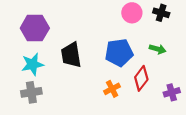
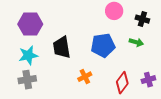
black cross: (161, 13) -> (142, 19), moved
red diamond: (141, 78) -> (122, 83), moved
orange cross: (112, 89) -> (85, 77), moved

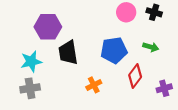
black cross: (142, 19) -> (154, 12), moved
purple hexagon: (30, 24) -> (48, 27), moved
red diamond: (122, 83) -> (135, 76), moved

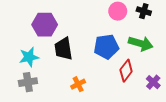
green arrow: (151, 47) -> (141, 43), size x1.6
orange cross: (94, 85) -> (78, 84), moved
purple cross: (164, 88) -> (153, 82), turned -32

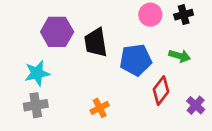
black cross: (144, 11) -> (184, 15), turned -32
green arrow: (141, 43) -> (180, 56), size x0.7
black trapezoid: (63, 49) -> (96, 43), moved

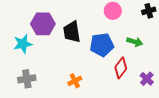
black cross: (184, 15) -> (149, 11), moved
cyan star: (37, 73) -> (23, 44), moved

